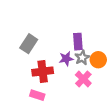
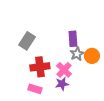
purple star: (66, 59) -> (62, 84), moved
pink cross: (83, 79) -> (64, 70), moved

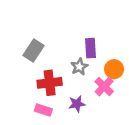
gray star: (77, 54) -> (79, 67), moved
pink cross: (64, 70) -> (104, 86), moved

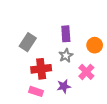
purple rectangle: (90, 48) -> (66, 34), moved
orange circle: (114, 69) -> (95, 45), moved

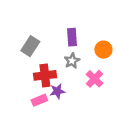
purple star: (64, 86) -> (57, 91), moved
pink rectangle: (36, 91) -> (39, 100), turned -40

